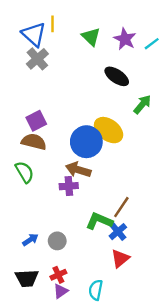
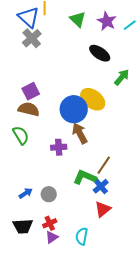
brown arrow: (78, 170) -> (80, 133), moved, turned 45

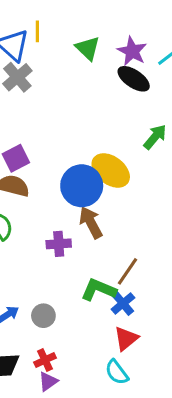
black ellipse: (100, 53) -> (134, 79), moved
cyan semicircle: (82, 236) -> (117, 372), moved, turned -48

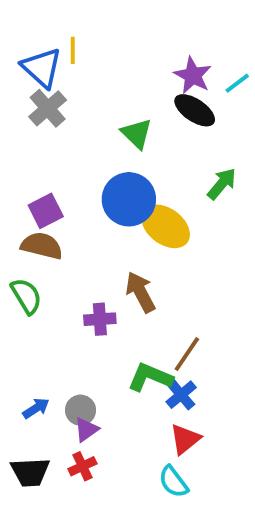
green triangle: (88, 48) -> (137, 133), moved
blue circle: (82, 186) -> (129, 199), moved
purple triangle: (48, 381) -> (86, 429), moved

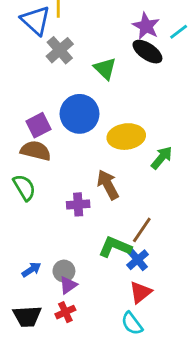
gray cross: (48, 108) -> (60, 50), moved
green arrow: (222, 184) -> (162, 158), moved
blue circle: (129, 199) -> (80, 114), moved
yellow ellipse: (166, 226) -> (126, 137), turned -44

